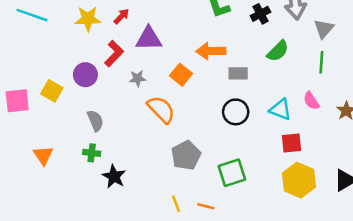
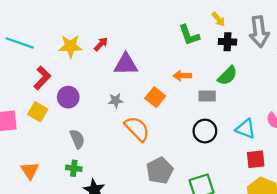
black cross: (260, 14) -> (227, 42), turned 30
orange arrow: (211, 51) -> (182, 76), size x0.7
green semicircle: (278, 51) -> (227, 76), moved
red L-shape: (114, 54) -> (42, 78), moved

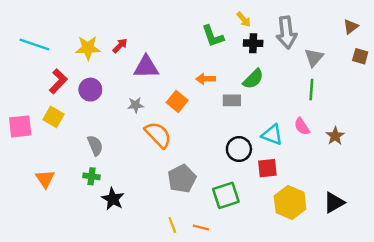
purple circle: (68, 97) -> (90, 90), moved
black circle: (205, 131) -> (239, 149), moved
red square: (256, 159) -> (267, 168), moved

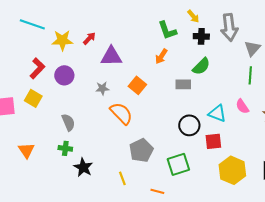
cyan line: (34, 44) -> (32, 24), moved
orange arrow: (206, 79) -> (161, 56), moved, turned -56
yellow line: (172, 225) -> (122, 178), moved

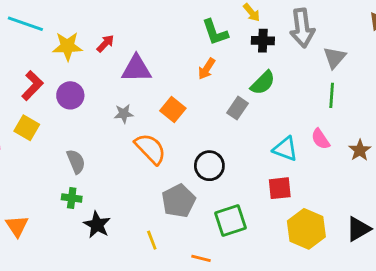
gray rectangle: (183, 84) -> (238, 108), turned -56
black circle: (189, 125) -> (209, 166), moved
orange triangle: (26, 150) -> (17, 226), moved

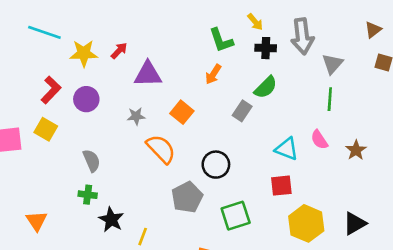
yellow line: (152, 240) -> (143, 237), moved, turned 42

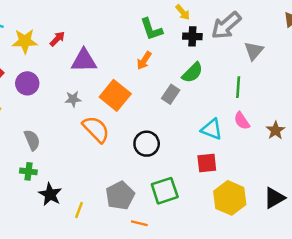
gray arrow: (302, 36) -> (226, 26), turned 56
green line: (330, 99) -> (238, 87), moved
orange square: (182, 112) -> (115, 95), size x1.4
gray pentagon: (187, 197) -> (120, 196), moved

